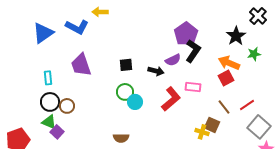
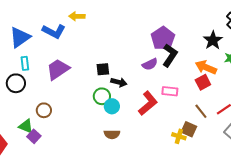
purple trapezoid: (81, 65) -> (58, 69), turned 75
black arrow: (156, 71) -> (119, 82), moved
cyan rectangle: (48, 78) -> (25, 63), moved
black circle: (50, 102) -> (16, 83), moved
brown semicircle: (121, 138) -> (112, 134), moved

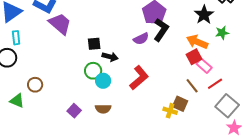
purple trapezoid: (58, 69) -> (60, 24), moved, turned 75
pink rectangle: (170, 91) -> (204, 66), moved, turned 35
purple square: (34, 136) -> (74, 111), moved

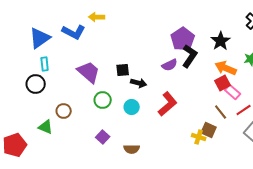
black star: (204, 15) -> (221, 41), moved
purple trapezoid: (60, 24) -> (89, 72), moved
green circle: (93, 71) -> (103, 100), moved
brown semicircle: (103, 109) -> (132, 149), moved

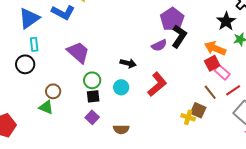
black star: (221, 41) -> (226, 21), moved
black square: (123, 70) -> (93, 96), moved
green triangle: (46, 127) -> (46, 107), moved

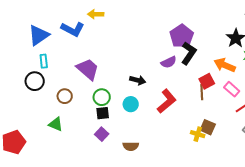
red square: (212, 63) -> (207, 81), moved
brown circle: (53, 91) -> (65, 96), moved
brown line: (210, 92) -> (202, 92), moved, turned 35

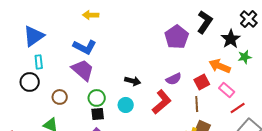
blue L-shape: (73, 29) -> (85, 47), moved
black L-shape: (189, 53) -> (205, 22), moved
purple semicircle: (169, 62) -> (174, 79), moved
brown line: (202, 92) -> (197, 104), moved

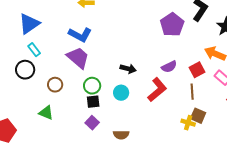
cyan rectangle: (39, 62) -> (34, 50), turned -32

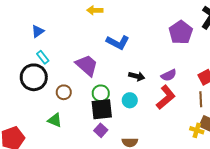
blue triangle: (29, 24) -> (38, 31), size x0.6
blue L-shape: (80, 35) -> (118, 42), moved
purple semicircle: (169, 67) -> (169, 75), moved
black circle: (25, 70) -> (34, 77), size x1.4
black square: (93, 102) -> (102, 109), size x1.6

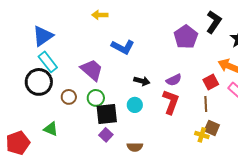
blue triangle: (38, 31) -> (43, 36), size x1.6
cyan rectangle: (43, 57) -> (48, 62), size x1.5
green circle: (101, 93) -> (96, 98), moved
red L-shape: (166, 97) -> (171, 102), turned -30
green triangle: (55, 120) -> (51, 129), moved

